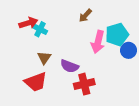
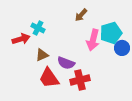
red arrow: (28, 23) -> (21, 39), moved
brown triangle: (44, 58) -> (42, 55), turned 32
red trapezoid: (36, 82) -> (49, 78), moved, turned 75

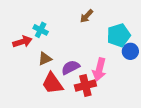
pink arrow: (93, 40) -> (99, 69), moved
purple semicircle: (66, 63) -> (70, 67), turned 132

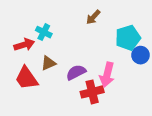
red trapezoid: (52, 83) -> (26, 78), moved

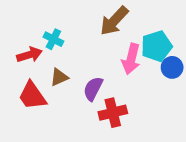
brown arrow: (93, 17) -> (114, 21), size x1.6
purple semicircle: (76, 72) -> (93, 89), turned -36
pink arrow: (107, 75) -> (131, 59), moved

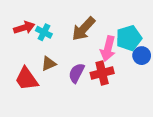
brown arrow: (114, 21) -> (83, 29), moved
red arrow: (29, 55) -> (24, 28), moved
red cross: (113, 113) -> (102, 73), moved

